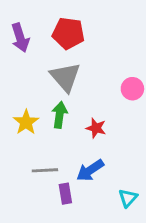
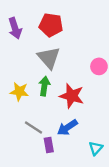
yellow star: (26, 122) -> (19, 92), turned -30
red star: (96, 128) -> (72, 96), size x1.6
gray line: (45, 170) -> (34, 128), turned 36

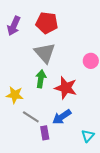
purple arrow: (15, 28) -> (14, 26), turned 42
yellow star: (19, 92) -> (15, 95), moved

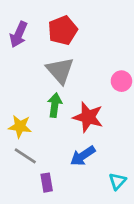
red pentagon: (47, 23) -> (63, 30), turned -30
gray line: (31, 117) -> (25, 156), moved
purple rectangle: (45, 133) -> (47, 183), moved

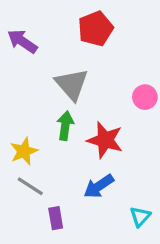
red pentagon: (63, 30) -> (96, 29), moved
purple arrow: (19, 34) -> (22, 41), turned 100
yellow star: (20, 127) -> (24, 151), turned -30

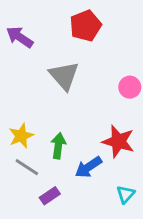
green arrow: (65, 126) -> (58, 146), moved
red star: (105, 140) -> (118, 141), moved
purple rectangle: (56, 218) -> (50, 196), turned 66

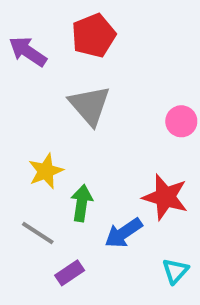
red pentagon: (85, 26) -> (94, 36), moved
yellow star: (21, 136) -> (46, 171), moved

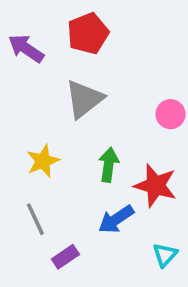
gray triangle: (90, 105) -> (84, 99), turned 33
green arrow: (82, 203) -> (109, 165), moved
gray line: (38, 233) -> (35, 219), turned 32

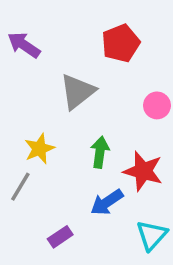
red pentagon: (88, 33) -> (121, 43), moved
gray line: (35, 219) -> (20, 187), moved, turned 56
cyan triangle: (165, 255) -> (152, 235), size x1.4

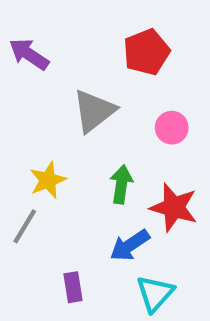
pink circle: (157, 105) -> (172, 128), moved
cyan triangle: (152, 235) -> (155, 294), moved
purple rectangle: (60, 237) -> (73, 287), turned -65

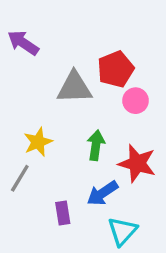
red pentagon: (147, 52) -> (116, 69), moved
gray triangle: (94, 111) -> (74, 87), turned 36
purple rectangle: (73, 287) -> (63, 213), moved

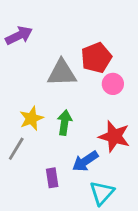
purple arrow: (23, 43) -> (19, 36), turned 120
green arrow: (96, 145) -> (65, 123), moved

